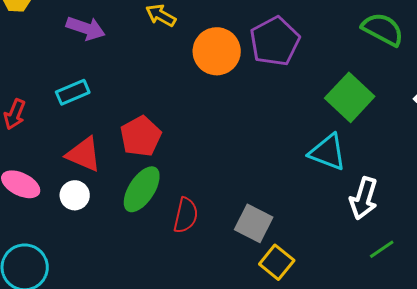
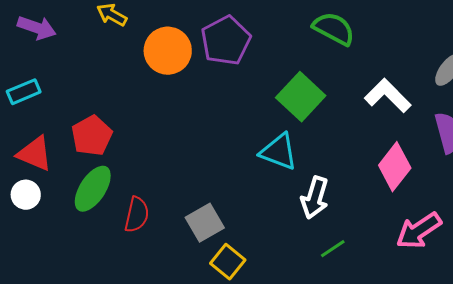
gray square: (254, 223) -> (205, 223), turned 33

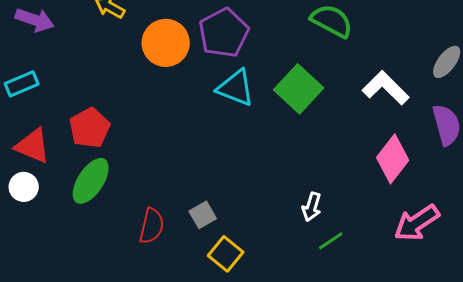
cyan triangle: (279, 152) -> (236, 88), moved
white arrow: (315, 198) -> (312, 207), moved, size x0.7
red semicircle: (137, 215) -> (152, 226), moved
gray square: (205, 223) -> (203, 215), size x0.7

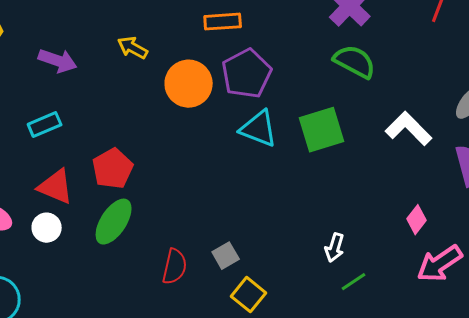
green square: (299, 89) -> (322, 130), turned 30
pink diamond: (393, 159) -> (417, 220), moved, size x0.6

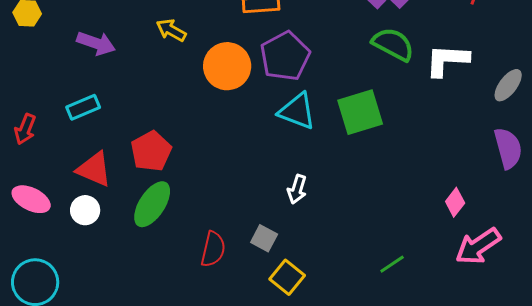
white L-shape: (409, 129) -> (447, 60), moved, turned -42
white arrow: (335, 248) -> (297, 189), moved
gray square: (226, 256) -> (264, 238), turned -32

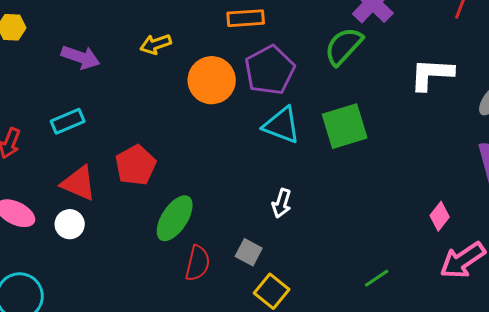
yellow arrow: (171, 30) -> (156, 44), turned -48
green semicircle: (393, 44) -> (344, 46), moved, turned -75
green ellipse: (152, 204) -> (175, 218), moved

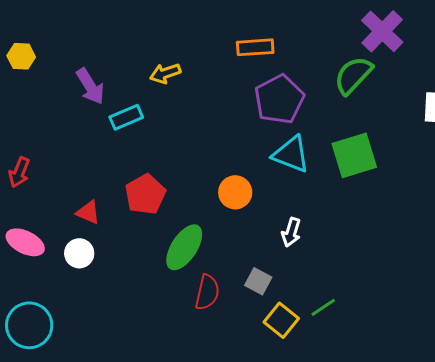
purple arrow: (81, 57) -> (90, 86), turned 39
orange circle: (212, 80) -> (235, 192), moved, size x0.7
cyan rectangle: (68, 121) -> (126, 117), moved
red triangle: (79, 183) -> (88, 212), size x0.7
green line: (377, 278) -> (323, 307), moved

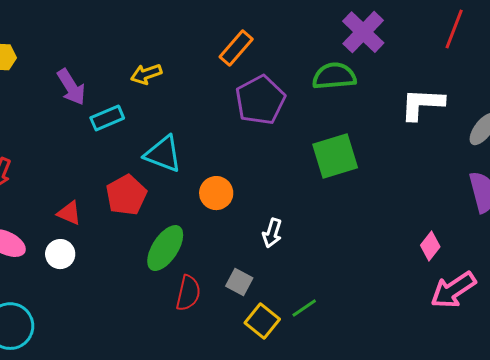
orange rectangle: (255, 47) -> (236, 48), turned -45
green semicircle: (353, 75) -> (334, 76), turned 42
cyan triangle: (291, 154) -> (163, 154), moved

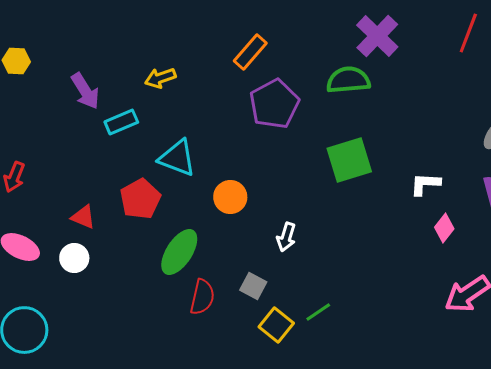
white L-shape: (422, 104) -> (425, 184), moved, size x0.7
pink diamond: (430, 246) -> (444, 228), moved

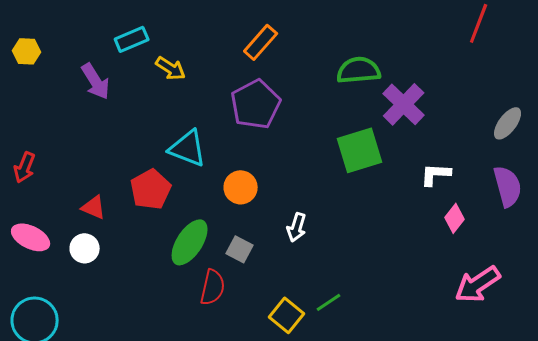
purple cross: (377, 36) -> (404, 104), moved
yellow arrow: (160, 78) -> (171, 68), turned -128
purple pentagon: (274, 104) -> (256, 104), moved
cyan rectangle: (121, 122) -> (132, 39), moved
gray square: (253, 286) -> (240, 249), moved

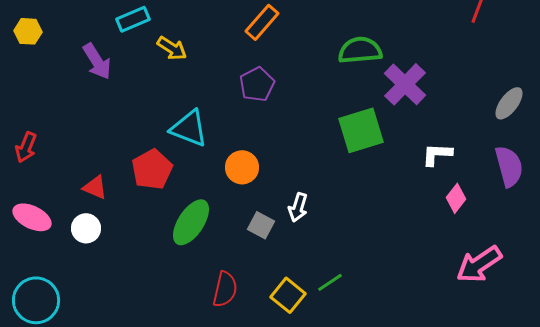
purple pentagon: (256, 104) -> (257, 84), size x0.7
gray square: (240, 249) -> (261, 225), moved
red semicircle: (213, 287) -> (225, 289), moved

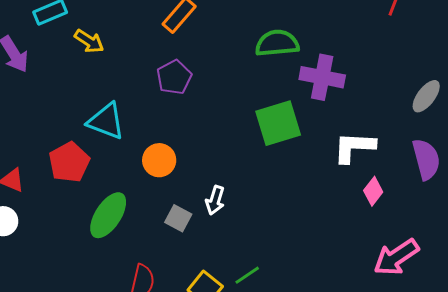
purple cross: (405, 84) -> (322, 77), turned -33
white L-shape: (437, 154) -> (354, 147), size x1.4

